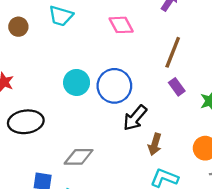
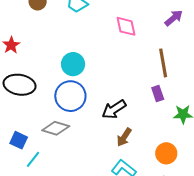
brown line: (173, 52) -> (163, 63), turned -48
blue circle: (114, 86) -> (70, 96), moved

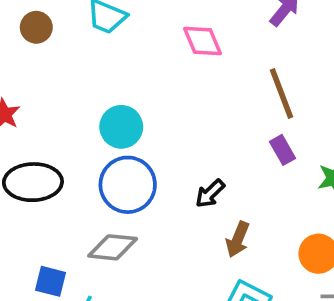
black arrow: (114, 109) -> (210, 193), size x0.7

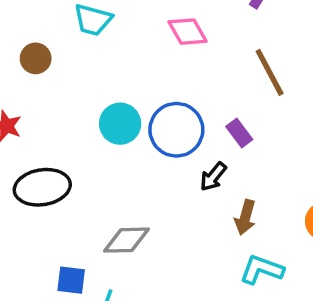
brown circle: (36, 27) -> (36, 58), moved
purple rectangle: (282, 150) -> (239, 133), moved
blue circle: (128, 185) -> (176, 130), moved

